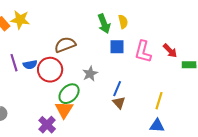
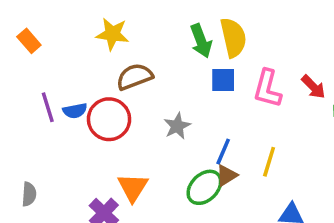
yellow star: (20, 20) -> (112, 34), moved
yellow semicircle: (123, 22) -> (233, 37), size x1.6
green ellipse: (69, 94) -> (204, 187), moved
yellow line: (159, 101) -> (269, 162), moved
brown triangle: (119, 103) -> (227, 175), turned 40

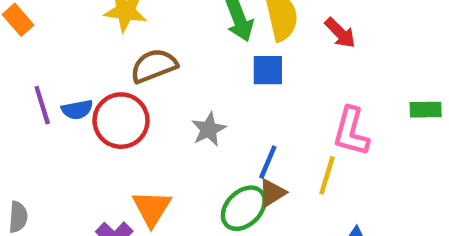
red arrow: (313, 87) -> (340, 33), moved
pink L-shape: (267, 89) -> (351, 131), moved

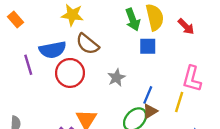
brown semicircle: (154, 66) -> (87, 44), turned -120
blue semicircle: (77, 110) -> (53, 50), moved, size x1.6

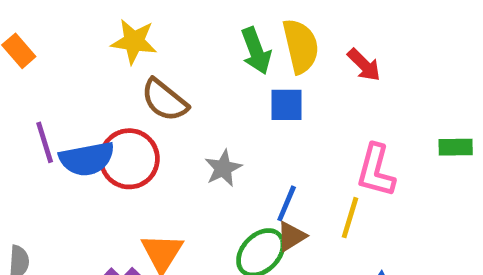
blue semicircle: (53, 50) -> (87, 159), moved

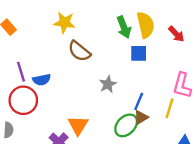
blue semicircle: (87, 159) -> (42, 80), size x0.7
red circle: (129, 159) -> (23, 100), moved

